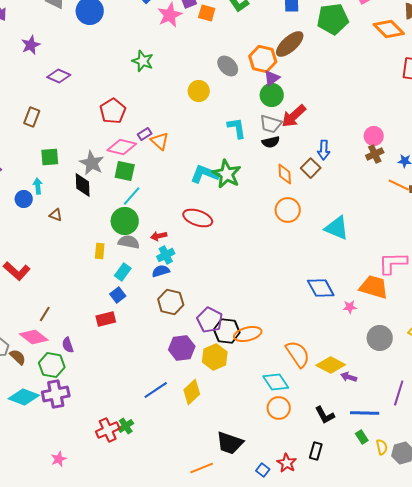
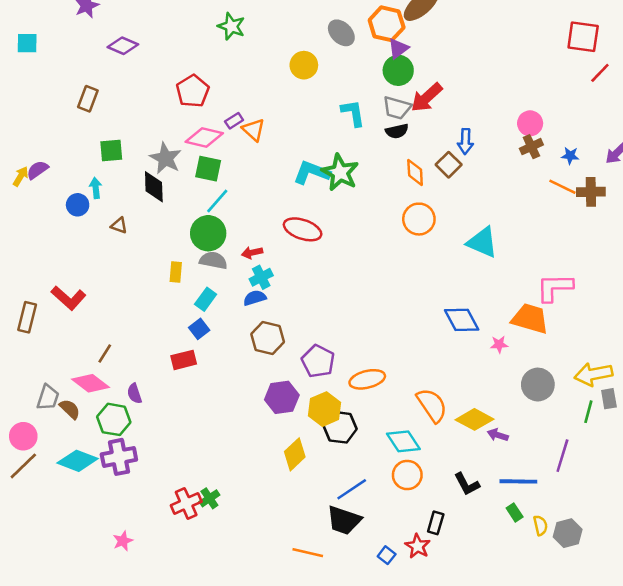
black hexagon: (227, 331) -> (340, 427), moved
blue line: (156, 390) -> (352, 489), moved
black rectangle: (316, 451) -> (436, 523), moved
orange line: (202, 468) -> (308, 553), turned 35

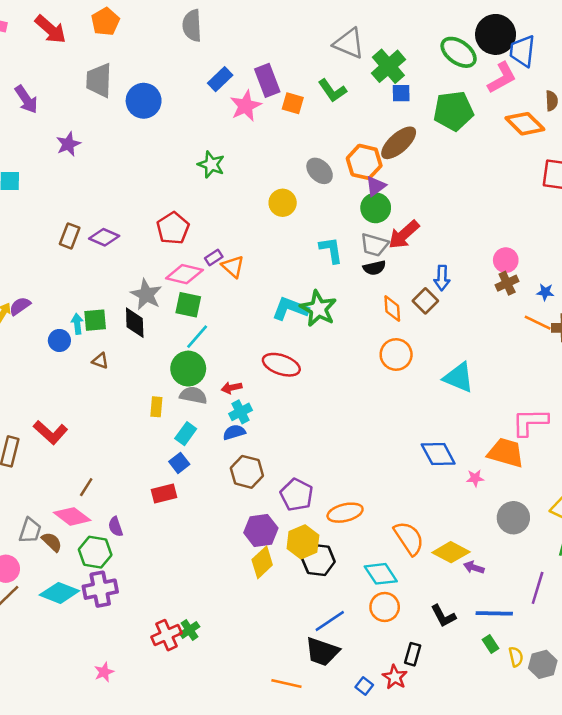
purple diamond: (123, 46) -> (104, 237), moved
green square: (111, 150) -> (95, 320), moved
yellow diamond: (295, 454) -> (262, 562), moved

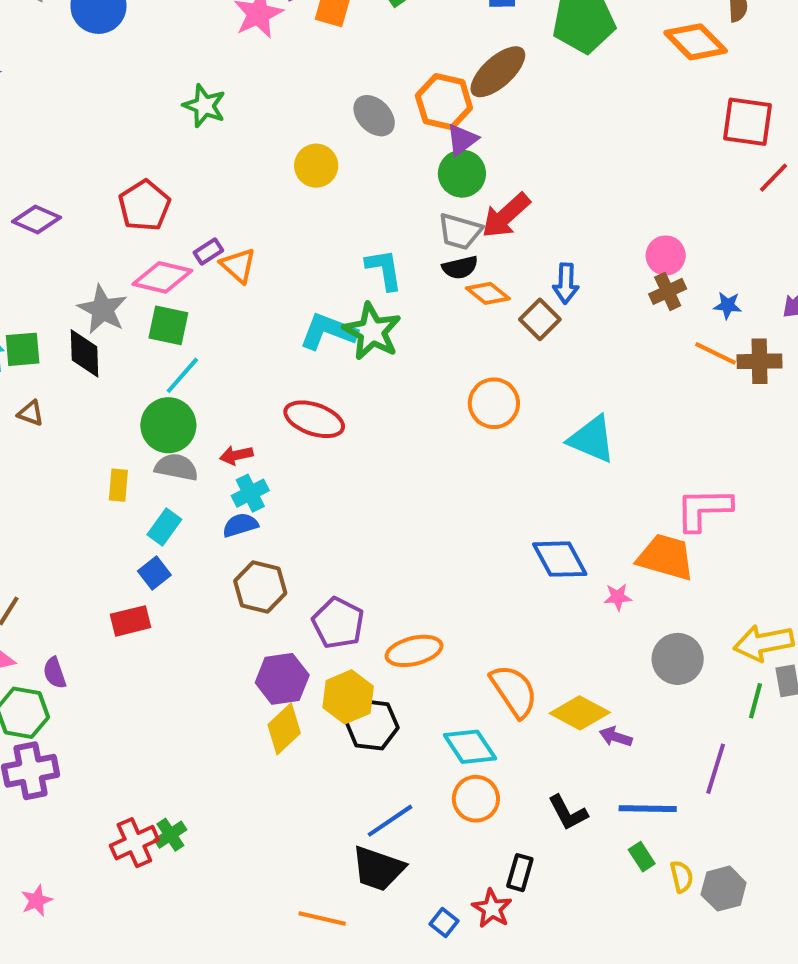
cyan L-shape: (331, 250) -> (384, 269), moved
orange diamond: (392, 309) -> (488, 293), moved, turned -48

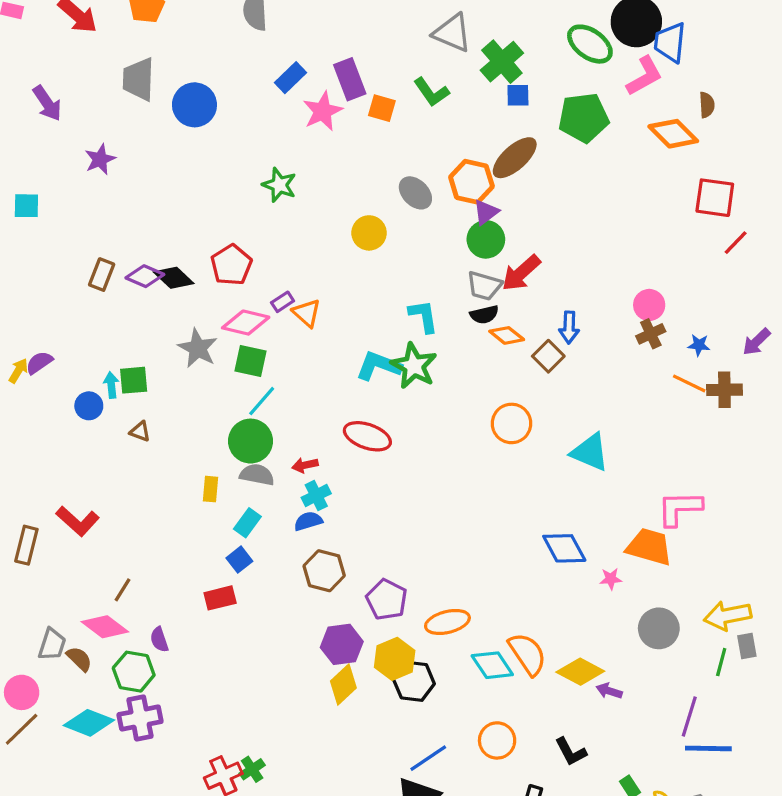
black diamond: (84, 353) -> (174, 278), moved, turned -45
cyan diamond: (470, 747) -> (492, 665), moved
blue line: (648, 809) -> (708, 748), moved

